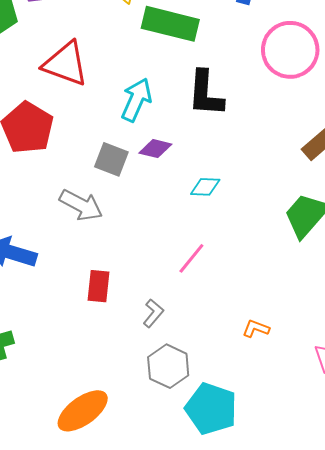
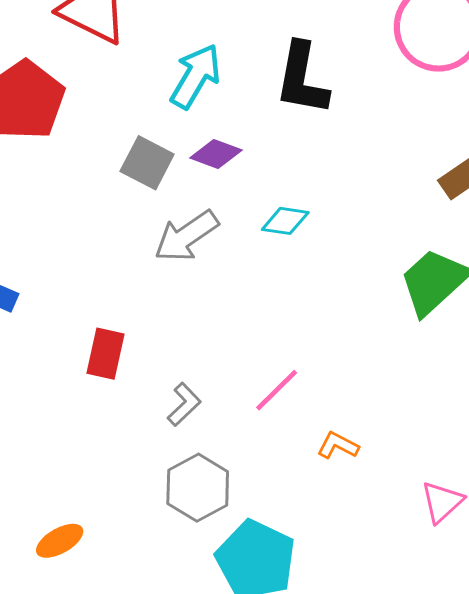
gray arrow: (81, 205) -> (186, 236), moved, turned 111
pink line: (191, 258) -> (277, 390), moved
orange ellipse: (83, 411) -> (60, 541), size x0.6

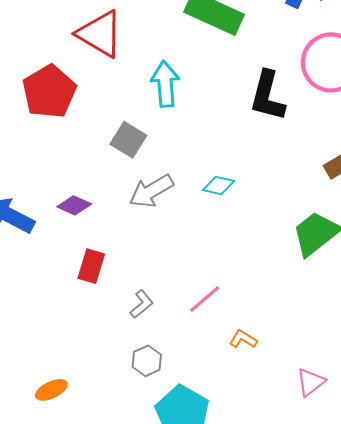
cyan arrow: (196, 76) -> (165, 84), turned -39
black L-shape: (302, 79) -> (267, 96), moved
purple diamond: (216, 154) -> (74, 205), moved
gray hexagon: (198, 488) -> (147, 361), size x0.7

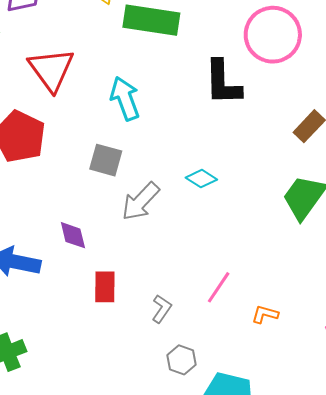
red triangle: (100, 34) -> (51, 70), turned 39
cyan diamond: (219, 186) -> (201, 179), turned 36
purple diamond: (74, 205) -> (73, 235), turned 68

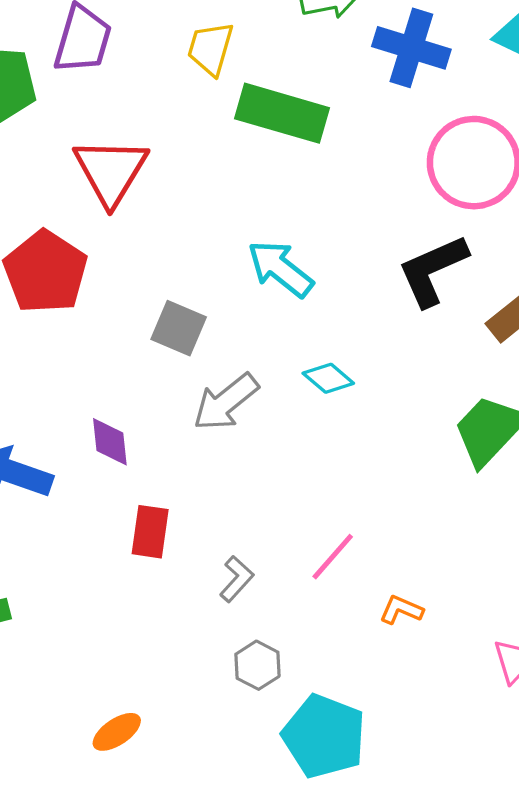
black L-shape: (223, 83) -> (433, 270), moved, turned 60
cyan arrow: (125, 99) -> (280, 269), moved, turned -39

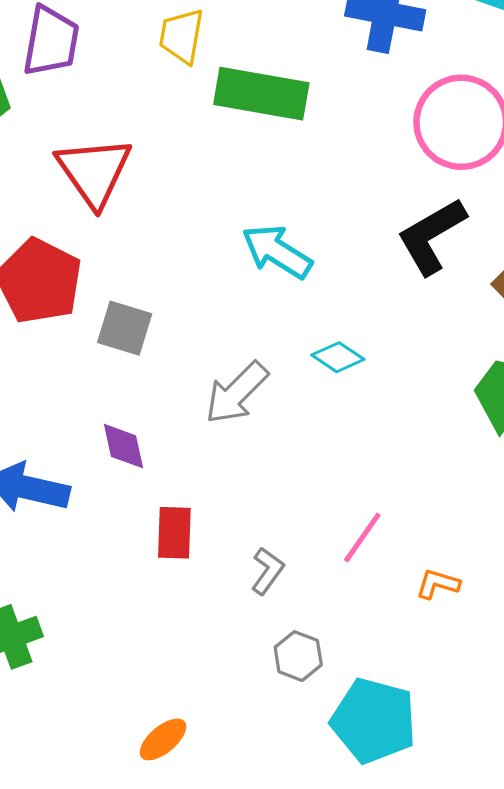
gray square: (179, 328) -> (125, 328), moved

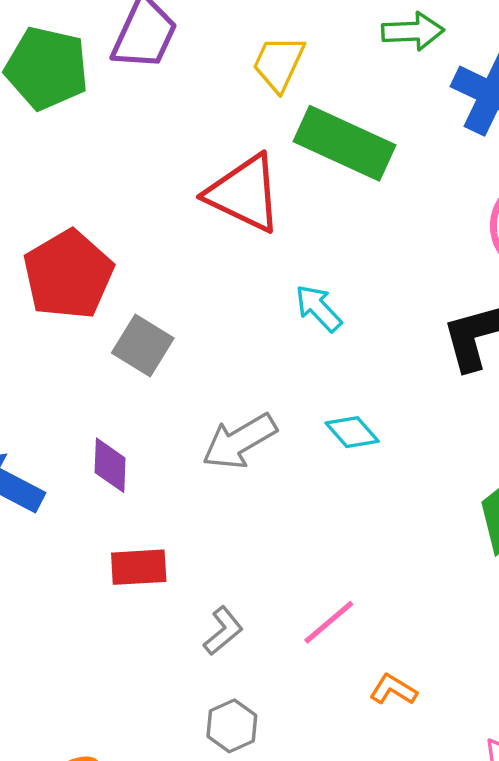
red triangle: (94, 172) -> (244, 193), moved, turned -44
cyan arrow: (277, 252) -> (318, 308), size x0.7
red rectangle: (174, 533) -> (139, 567), turned 70

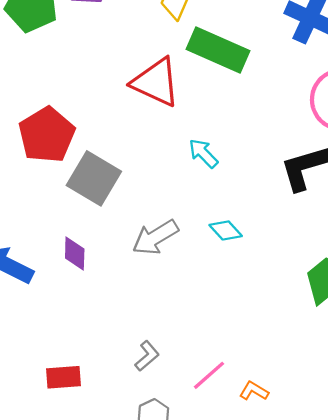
gray square: (143, 346) -> (94, 178), size x1.4
red rectangle: (139, 567) -> (63, 377), moved
pink line: (329, 622) -> (209, 375), moved

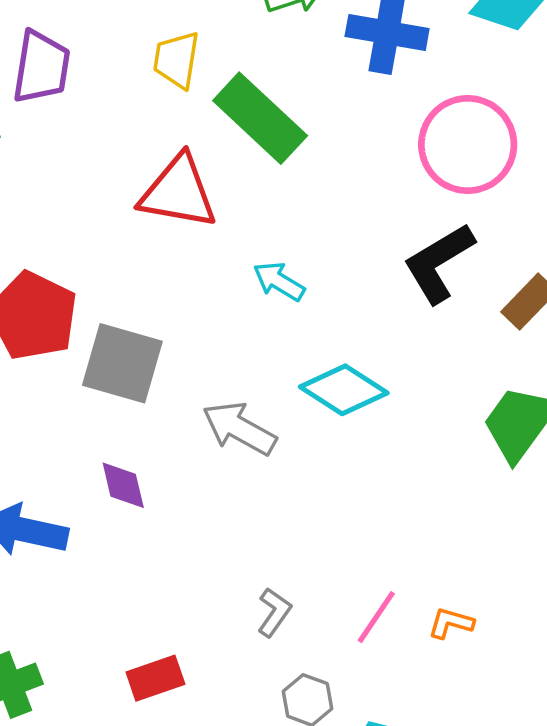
green rectangle: (218, 50) -> (260, 118), turned 34
cyan diamond: (226, 230) -> (344, 390), size x1.6
gray arrow: (155, 237) -> (239, 428), turned 75

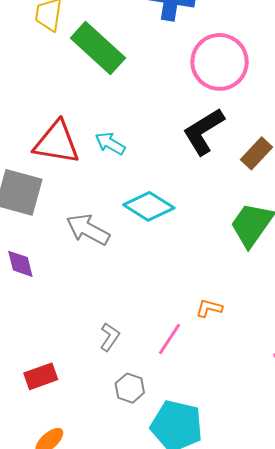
red triangle: (178, 192) -> (57, 143), moved
orange L-shape: (451, 623) -> (209, 308), moved

